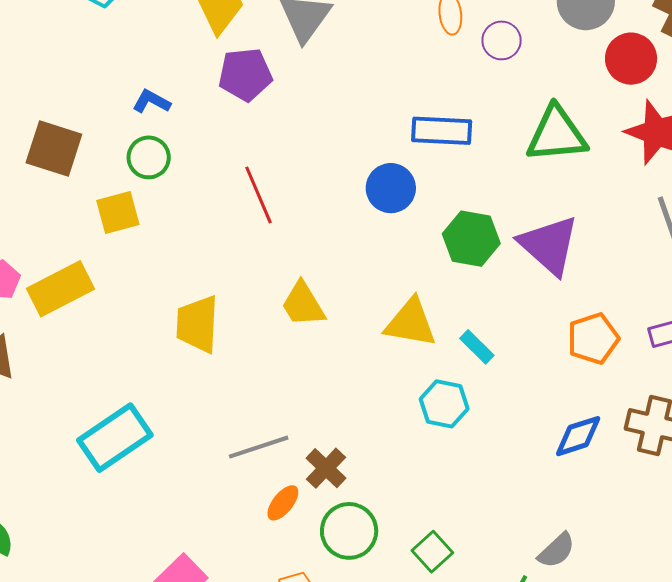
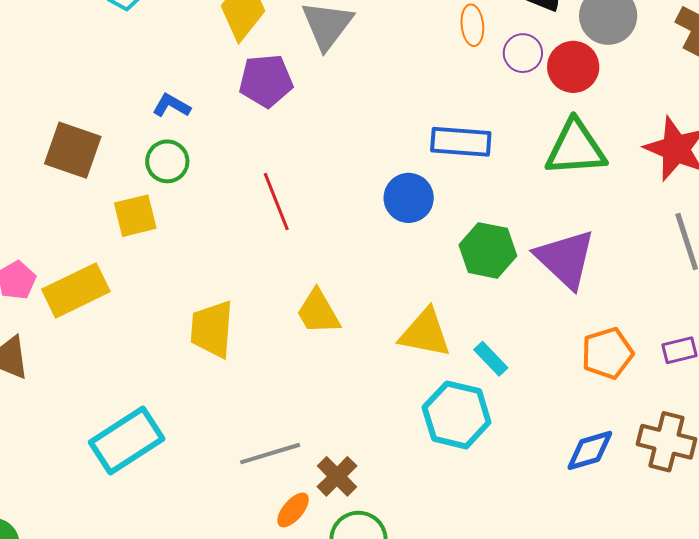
red circle: (631, 59) -> (573, 67), moved
cyan hexagon: (444, 404) -> (457, 415), size x1.4

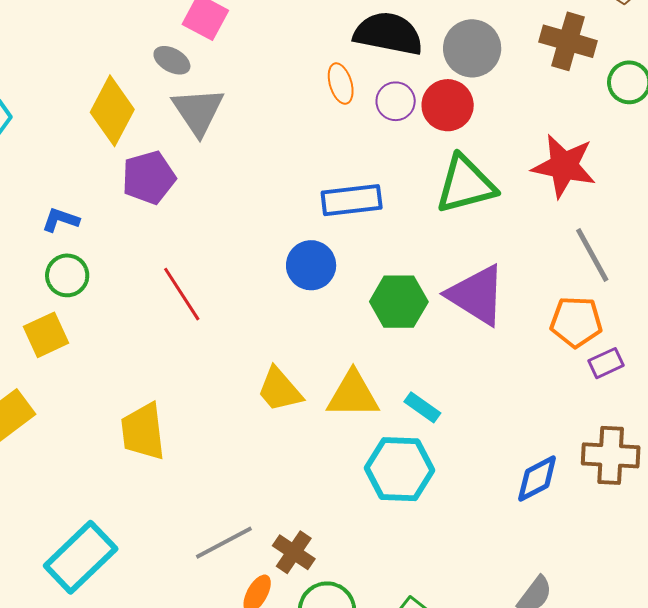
yellow trapezoid: (318, 312) -> (280, 390), moved
orange pentagon: (607, 353) -> (576, 322), moved, turned 30

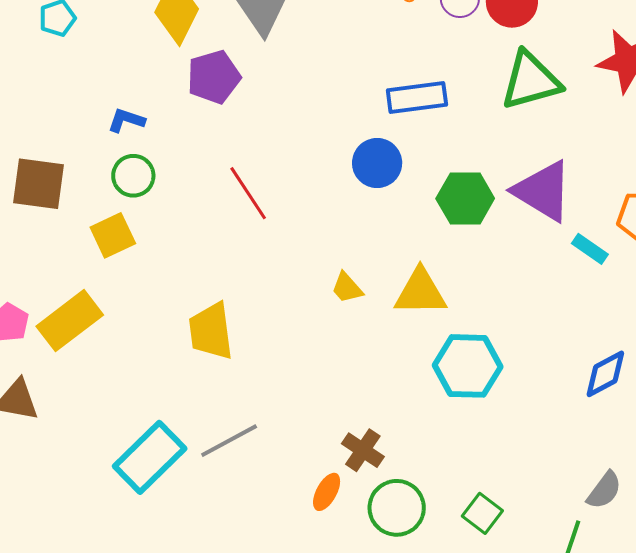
yellow trapezoid: (280, 390) -> (347, 288), size x0.7
cyan rectangle: (422, 407) -> (590, 249), moved
gray line: (224, 543) -> (229, 441), moved

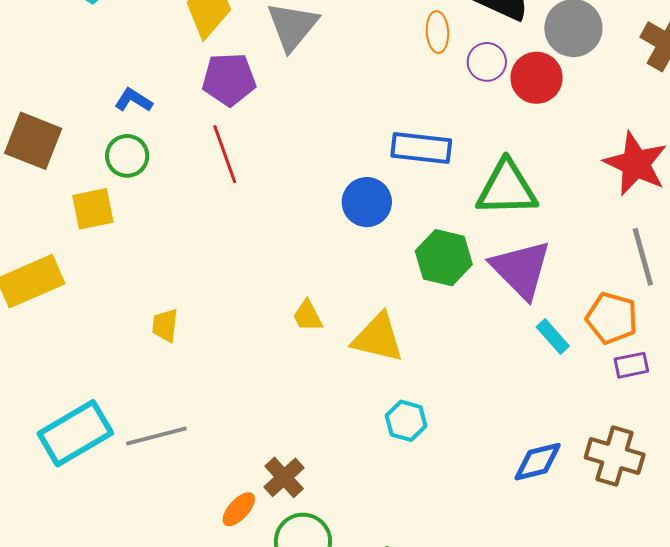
green triangle: (531, 81) -> (507, 188), moved
red line: (248, 193) -> (225, 154), moved
yellow trapezoid: (211, 331) -> (165, 325), size x0.6
cyan hexagon: (468, 366) -> (406, 421), size x0.6

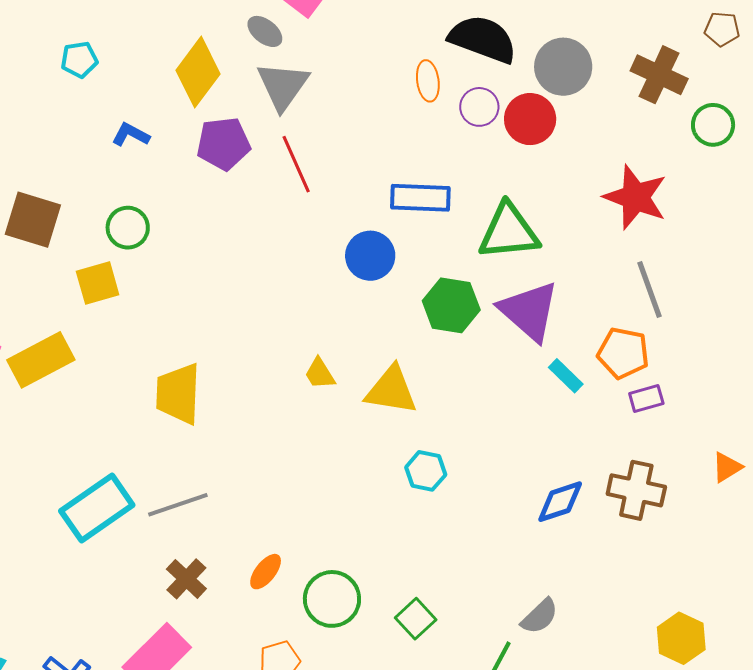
blue L-shape: (133, 100) -> (131, 135), moved
red line: (225, 154) -> (296, 164), moved
yellow trapezoid: (165, 325) -> (178, 394), size x1.8
brown cross: (284, 477) -> (186, 579), moved

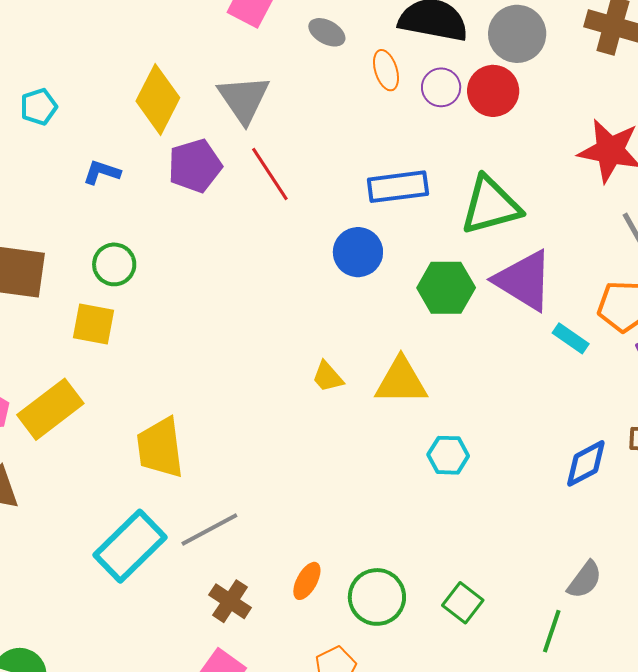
gray ellipse: (265, 31) -> (327, 32), moved
yellow square: (98, 283) -> (94, 324), turned 36
yellow trapezoid: (178, 394) -> (160, 448), moved

